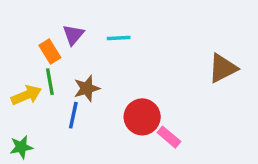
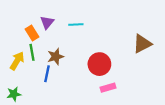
yellow arrow: (26, 95) -> (17, 61), turned -36
red circle: (142, 117) -> (99, 64), moved
pink rectangle: (169, 137) -> (108, 88), turned -56

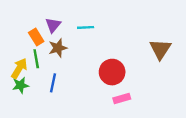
brown triangle: (142, 44) -> (160, 49), turned -30
brown star: (56, 57) -> (58, 48), moved
green star: (14, 94) -> (20, 85), moved

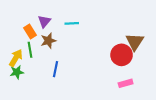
red circle: (112, 72) -> (122, 55), moved
blue line: (53, 83) -> (55, 69), moved
pink rectangle: (122, 99) -> (126, 83), moved

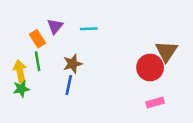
brown star: (48, 41) -> (73, 64), moved
yellow arrow: (16, 58) -> (20, 71), turned -42

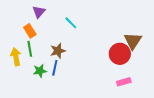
purple triangle: (55, 26) -> (39, 12), moved
cyan line: (89, 29) -> (71, 23), turned 48
green star: (21, 89) -> (40, 71), moved

